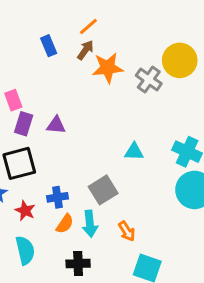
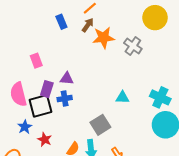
yellow circle: (180, 60) -> (155, 18), moved
purple rectangle: (24, 124) -> (47, 89), moved
blue cross: (57, 197) -> (65, 99), moved

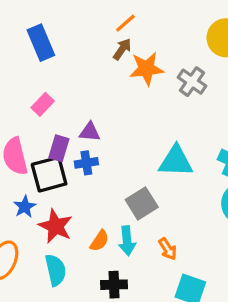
blue rectangle: (61, 22) -> (41, 43), moved, size x1.5
pink rectangle: (36, 61) -> (43, 104), turned 64
cyan triangle: (122, 97) -> (176, 161), size x1.6
red star: (45, 140) -> (56, 226), size x1.5

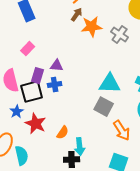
gray square: (142, 203) -> (104, 107), moved, turned -30
cyan arrow: (127, 241) -> (80, 147), moved
orange arrow: (168, 249) -> (122, 131), moved, size x1.5
cyan semicircle: (56, 270) -> (22, 156), moved

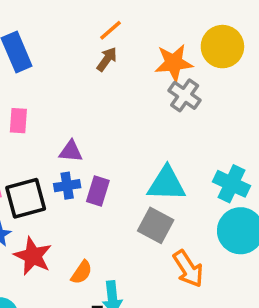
orange star: (92, 27) -> (174, 63), moved
pink rectangle: (28, 49) -> (18, 121), turned -40
purple rectangle: (38, 76) -> (98, 191), moved

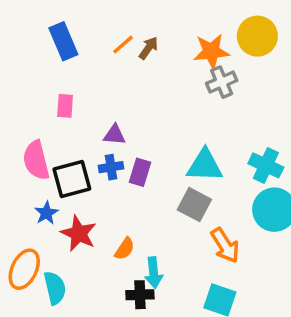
orange line: (110, 30) -> (123, 45), moved
gray cross: (185, 95) -> (222, 82), turned 32

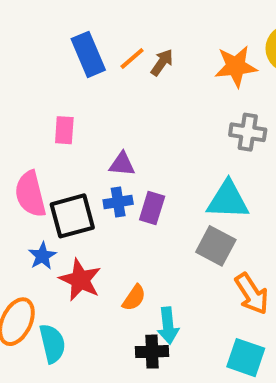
blue rectangle: (63, 41) -> (88, 54), moved
gray cross: (222, 82) -> (248, 132), moved, turned 32

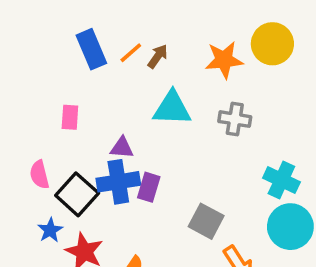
pink semicircle: (30, 194) -> (39, 175), size x0.7
cyan triangle: (228, 200) -> (172, 108), moved
blue cross: (118, 202) -> (118, 182), size x1.6
black square: (72, 216) -> (77, 194), turned -33

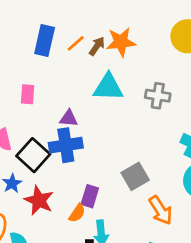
blue rectangle: (91, 49) -> (45, 41), turned 36
orange star: (224, 60) -> (121, 42), moved
purple rectangle: (149, 187) -> (90, 196), moved
gray square: (206, 221) -> (135, 176), turned 32

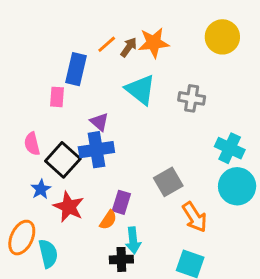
blue rectangle: (45, 41) -> (76, 69), moved
cyan triangle: (108, 87) -> (140, 90), turned 36
purple triangle: (69, 118) -> (99, 122), turned 36

